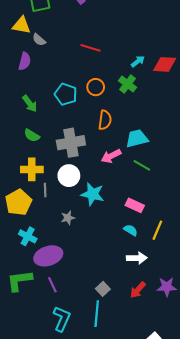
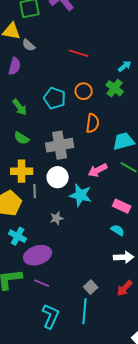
pink arrow: (111, 156) -> (98, 170), moved
purple line: (52, 285) -> (42, 283), turned -42

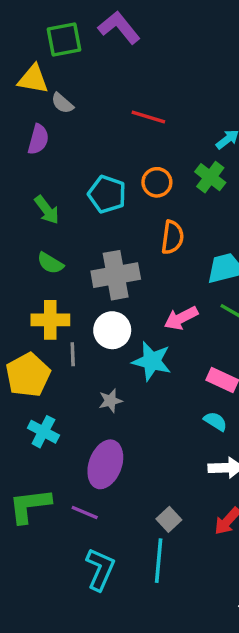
purple ellipse: (38, 255) -> (105, 464), moved, turned -52

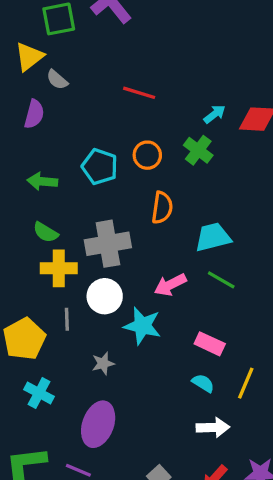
yellow triangle: (33, 79) -> (29, 57), turned -48
green arrow: (47, 210) -> (42, 181), turned 132
yellow cross: (50, 320) -> (59, 268), moved

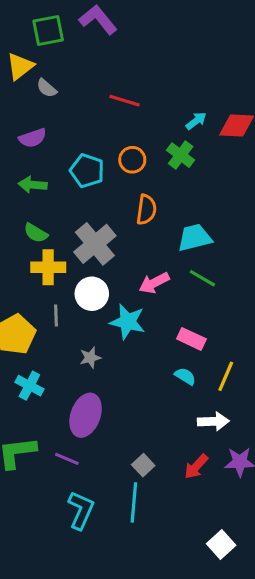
purple semicircle: (34, 114) -> (33, 138), moved, turned 56
gray cross: (108, 244) -> (95, 244), turned -30
white arrow: (213, 427) -> (213, 421), moved

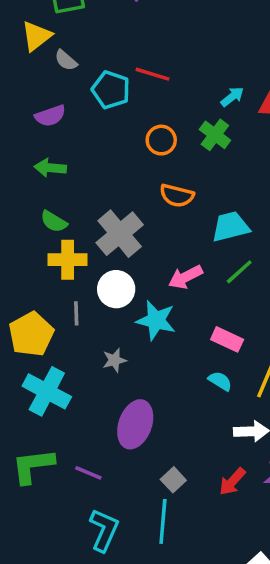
cyan pentagon: (87, 171) -> (111, 90), moved
orange semicircle: (146, 210) -> (177, 196), turned 96
green line: (202, 278) -> (239, 272), turned -72
cyan cross: (29, 386) -> (47, 391), size x1.5
purple ellipse: (86, 415) -> (135, 424), moved

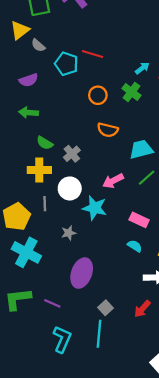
green semicircle: (54, 222) -> (45, 143), moved
gray cross: (120, 234) -> (72, 154), size x0.6

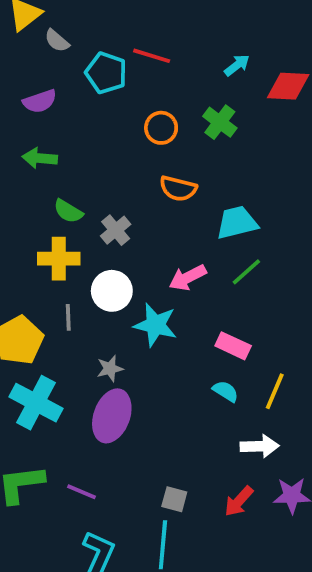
cyan arrow: (142, 68) -> (237, 65), moved
purple ellipse: (82, 273) -> (112, 416), moved
gray square: (105, 308) -> (174, 499), turned -32

